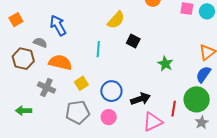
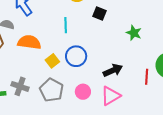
gray cross: (46, 88) -> (20, 86), moved
blue circle: (111, 91) -> (76, 56), moved
gray pentagon: (78, 112) -> (52, 90), turned -30
pink triangle: (153, 122) -> (111, 96), moved

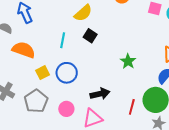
black square: (100, 13) -> (90, 36), moved

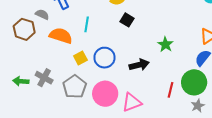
cyan line: (63, 40) -> (87, 24), moved
black arrow: (100, 94) -> (139, 65), moved
pink circle: (66, 109) -> (105, 94), size x1.6

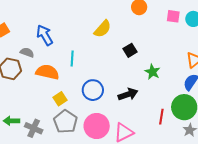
black square: (127, 20) -> (130, 50), moved, turned 32
yellow square: (80, 58) -> (60, 99), moved
gray cross: (44, 78) -> (34, 128), moved

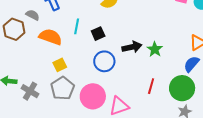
black square: (130, 50) -> (98, 34), moved
blue circle: (93, 90) -> (104, 61), moved
black arrow: (128, 94) -> (132, 47), moved
red line: (161, 117) -> (151, 86), moved

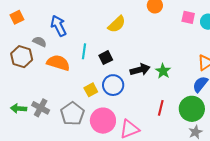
yellow square: (60, 65) -> (91, 90), moved
gray cross: (30, 91) -> (41, 108), moved

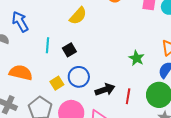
orange semicircle: (58, 63) -> (21, 73), moved
black arrow: (140, 70) -> (105, 90), moved
green star: (163, 71) -> (137, 58), moved

